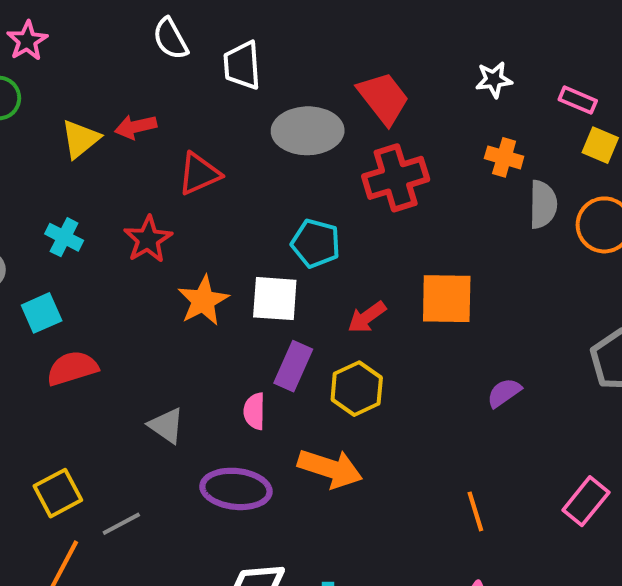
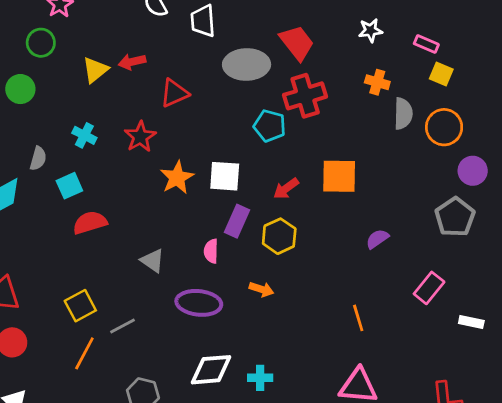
cyan pentagon: (316, 243) -> (270, 126), moved
orange arrow: (330, 468) -> (261, 289), size x0.6
pink rectangle: (586, 501) -> (429, 288), moved

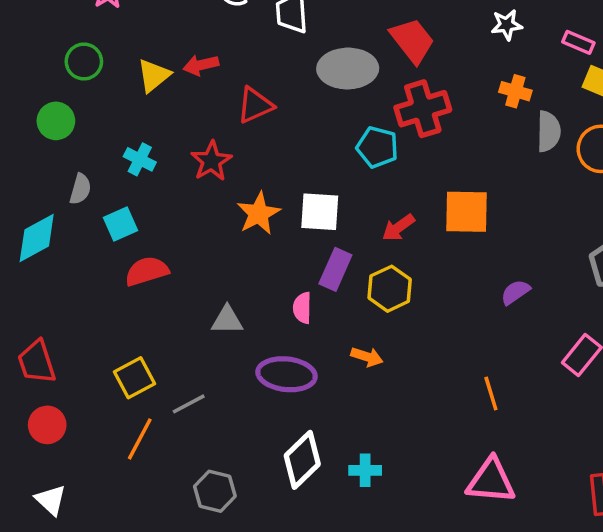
green circle: (41, 43) -> (84, 62), moved
green circle: (20, 89) -> (56, 121), moved
gray triangle: (153, 261) -> (227, 320), turned -35
white diamond: (211, 370) -> (302, 460), turned -39

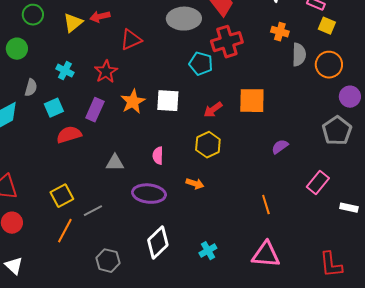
purple rectangle: (335, 269) -> (95, 110), moved
cyan cross: (365, 470) -> (208, 251), moved, turned -30

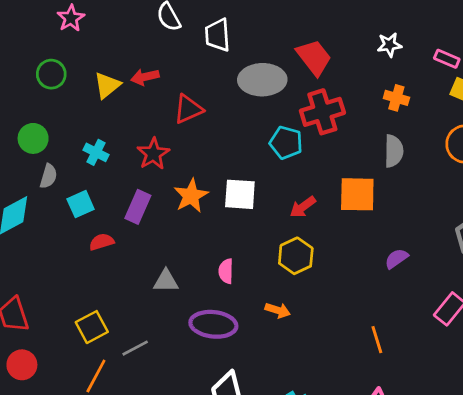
green circle: (17, 49) -> (33, 138), moved
gray semicircle: (299, 55) -> (394, 151), moved
red semicircle: (69, 135) -> (102, 242), size x0.7

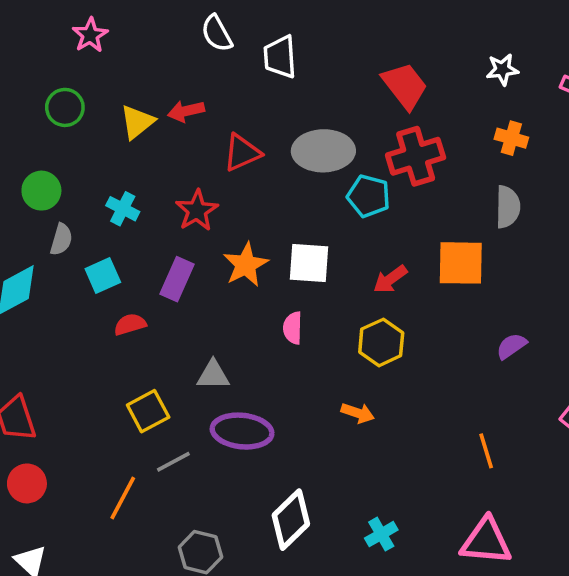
gray ellipse: (262, 80) -> (323, 151), moved
pink semicircle: (226, 271) -> (293, 328), moved
purple ellipse: (213, 324) -> (242, 431), moved
yellow square: (92, 327) -> (148, 411), moved

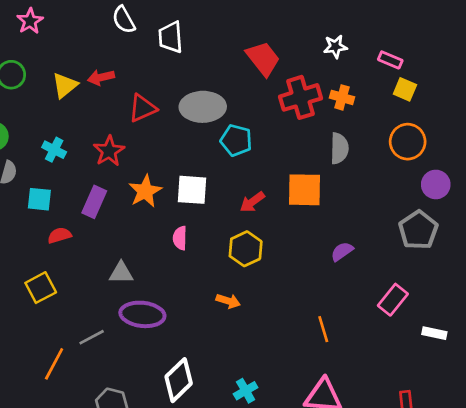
red cross: (416, 156) -> (300, 97), moved
cyan square: (103, 276) -> (39, 199), turned 30
yellow square: (148, 411) -> (41, 288), moved

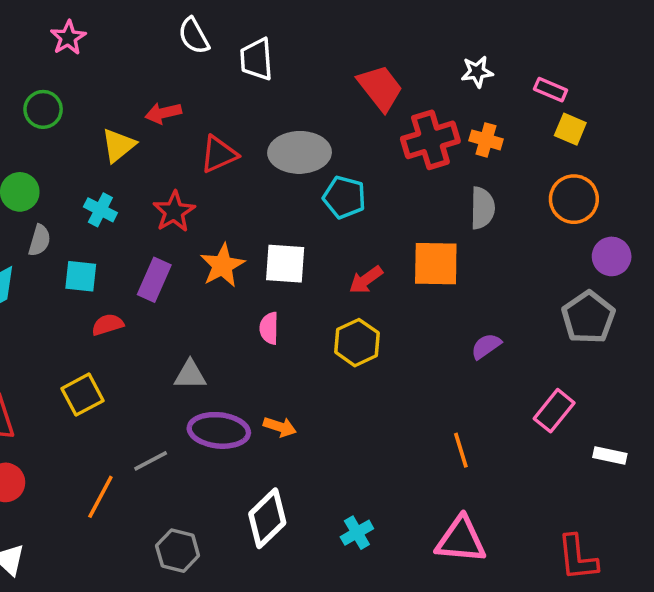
yellow triangle: (65, 85) -> (118, 145), moved
orange arrow: (228, 301) -> (280, 427), moved

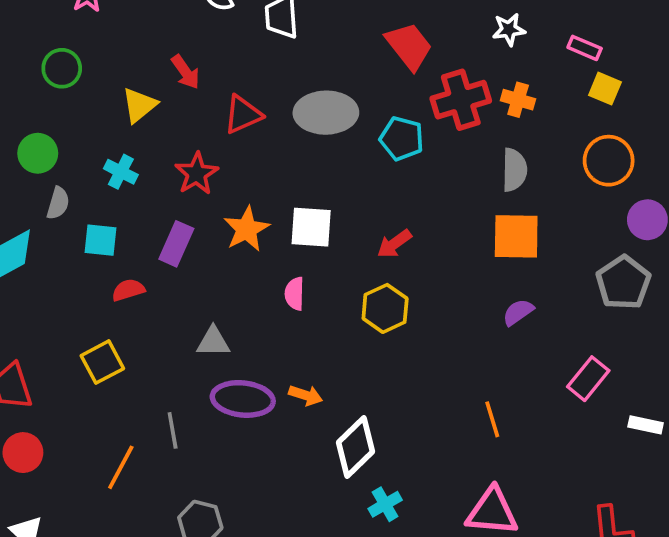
red arrow: (163, 113) -> (186, 72), turned -112
cyan pentagon: (344, 197) -> (402, 138), moved
orange square: (436, 264) -> (516, 236), moved
gray line: (151, 461) -> (173, 430), turned -72
white diamond: (267, 518) -> (355, 447), moved

